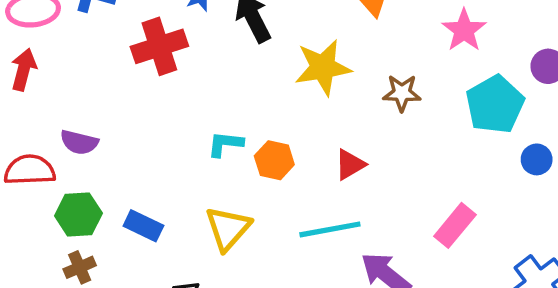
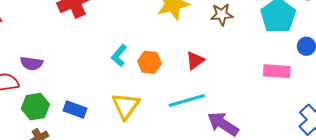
cyan L-shape: (225, 144) -> (119, 56), turned -50
pink rectangle: (455, 225) -> (277, 71), moved, turned 60

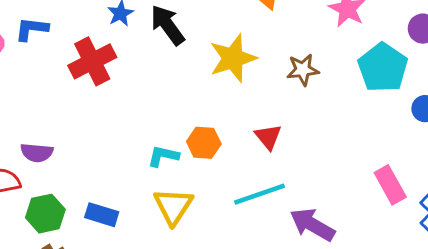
cyan L-shape: (119, 56) -> (163, 156), moved, turned 65
red triangle: (195, 60) -> (268, 137), turned -30
pink rectangle: (277, 71) -> (390, 185), moved, turned 60

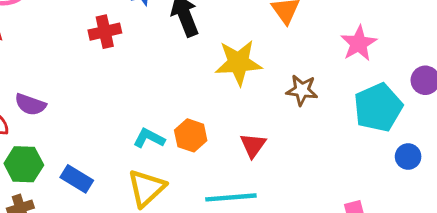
red cross: (92, 61) -> (105, 32), size x0.7

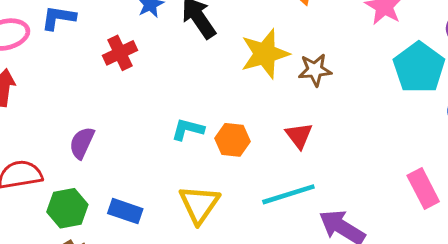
brown star: (302, 90) -> (315, 70), moved
purple semicircle: (30, 104) -> (82, 143), moved, turned 108
cyan L-shape: (149, 138) -> (188, 129), moved

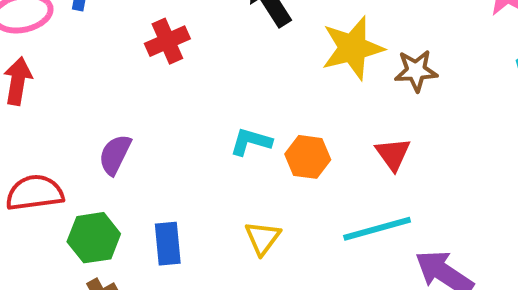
yellow triangle: (199, 204) -> (263, 238), size x0.7
blue rectangle: (125, 211) -> (168, 244), turned 64

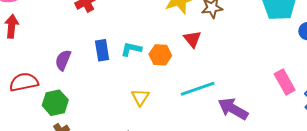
red triangle: (393, 154) -> (192, 39), moved
blue rectangle: (168, 244) -> (102, 50), moved

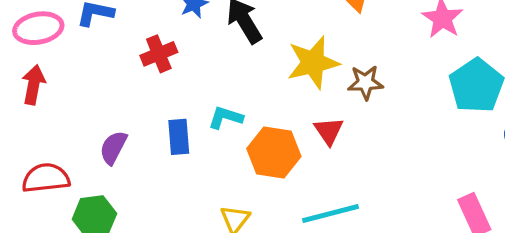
cyan L-shape: (131, 49) -> (225, 118), moved
orange hexagon: (160, 55) -> (274, 153), size x1.4

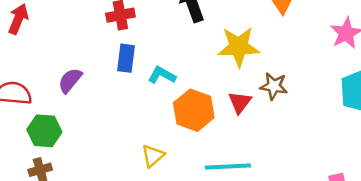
brown star: (365, 83) -> (274, 86), moved
blue rectangle: (179, 137) -> (126, 58), moved

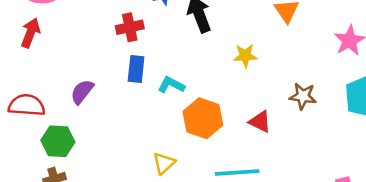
yellow star: (239, 47) -> (245, 56), size x0.6
brown star: (274, 86) -> (303, 96), moved
red triangle: (240, 102) -> (260, 122), moved, turned -40

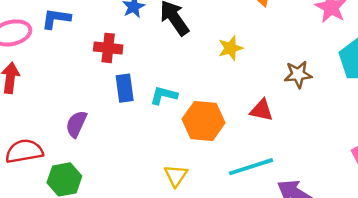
red cross: (130, 27) -> (108, 48), turned 32

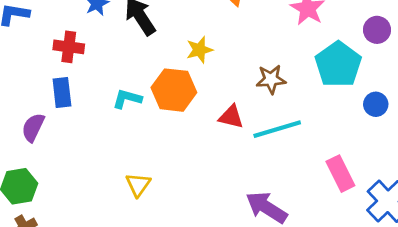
blue rectangle: (125, 88) -> (62, 92), moved
orange hexagon: (204, 121) -> (174, 90), moved
cyan line: (251, 167) -> (277, 129), moved

